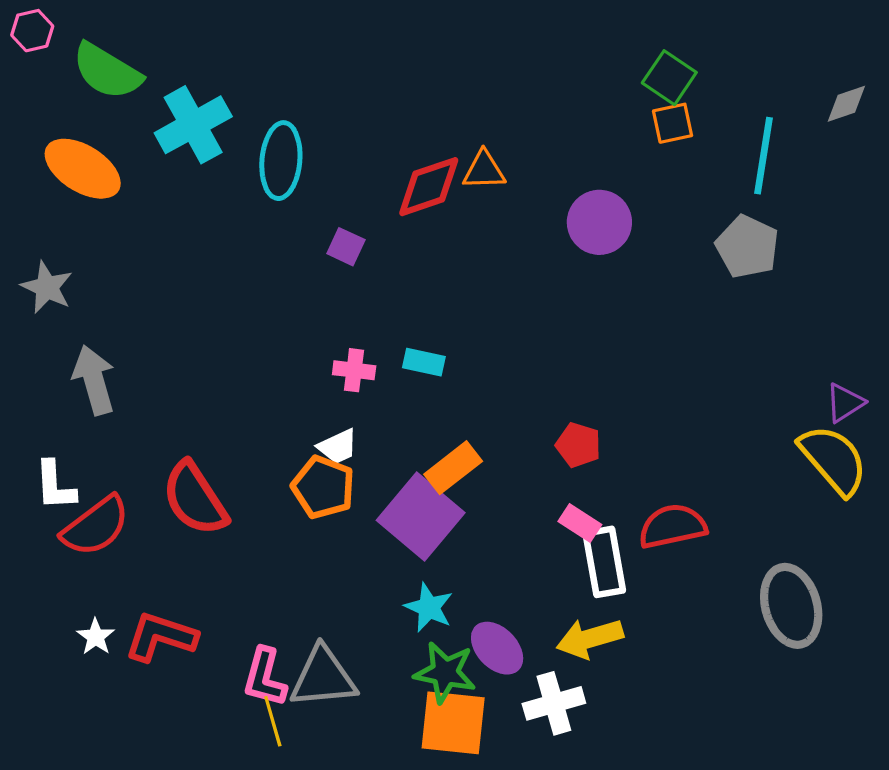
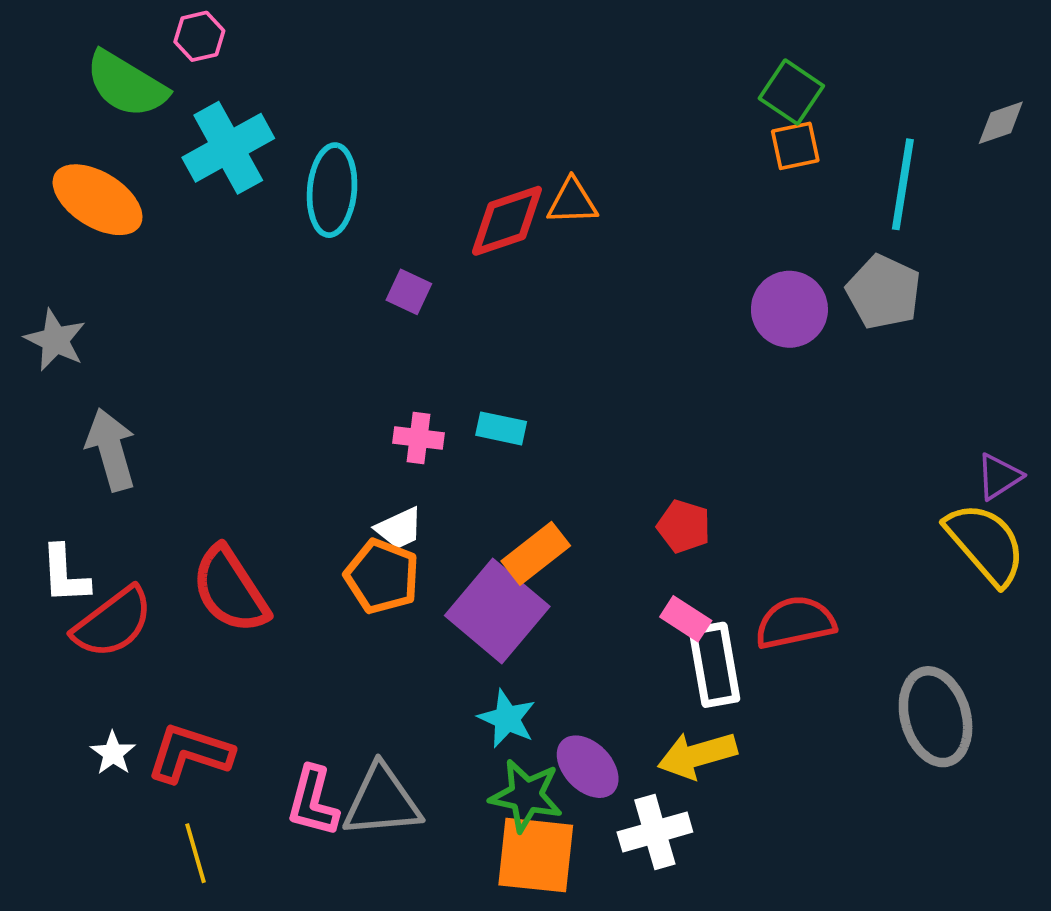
pink hexagon: (32, 31) -> (199, 36), moved
purple circle: (599, 222) -> (789, 309), moved
yellow line: (273, 721) -> (196, 853), moved

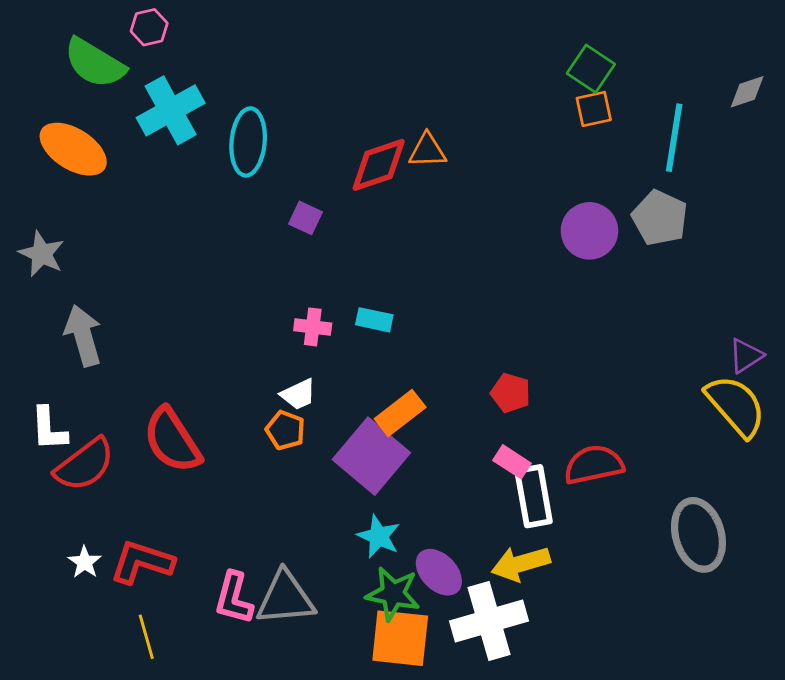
orange pentagon: (382, 576) -> (285, 430), size x0.7
white cross: (655, 832) -> (489, 621), size x1.4

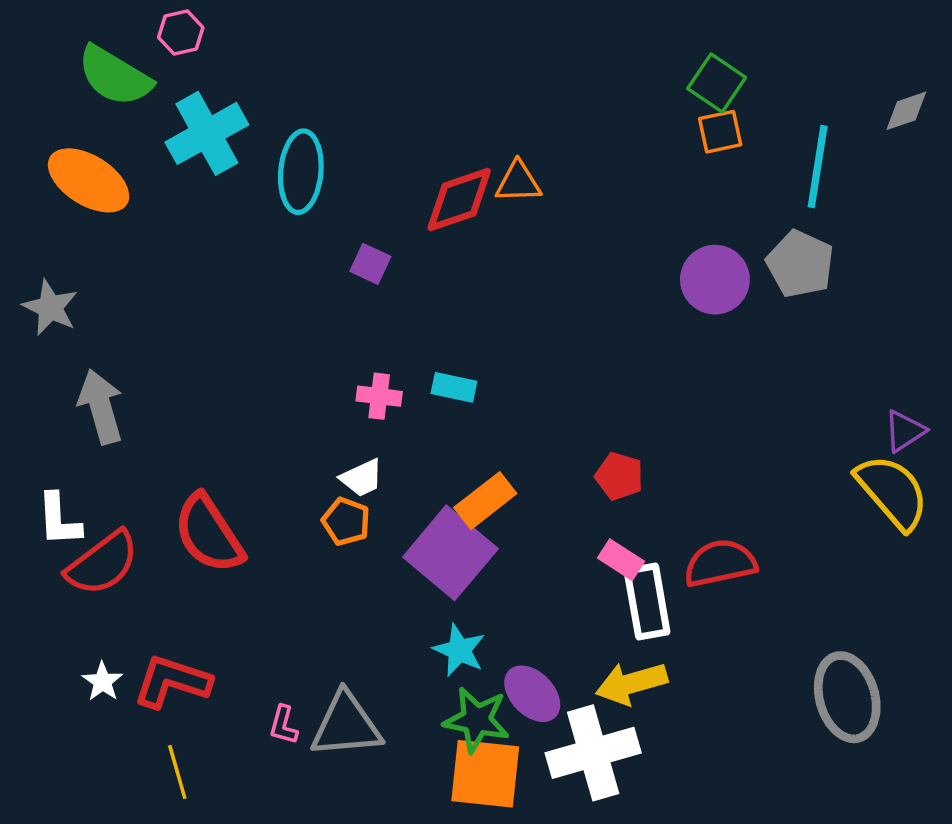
gray ellipse: (698, 535) -> (847, 697), moved
pink L-shape: (234, 598) -> (283, 725), size x0.6

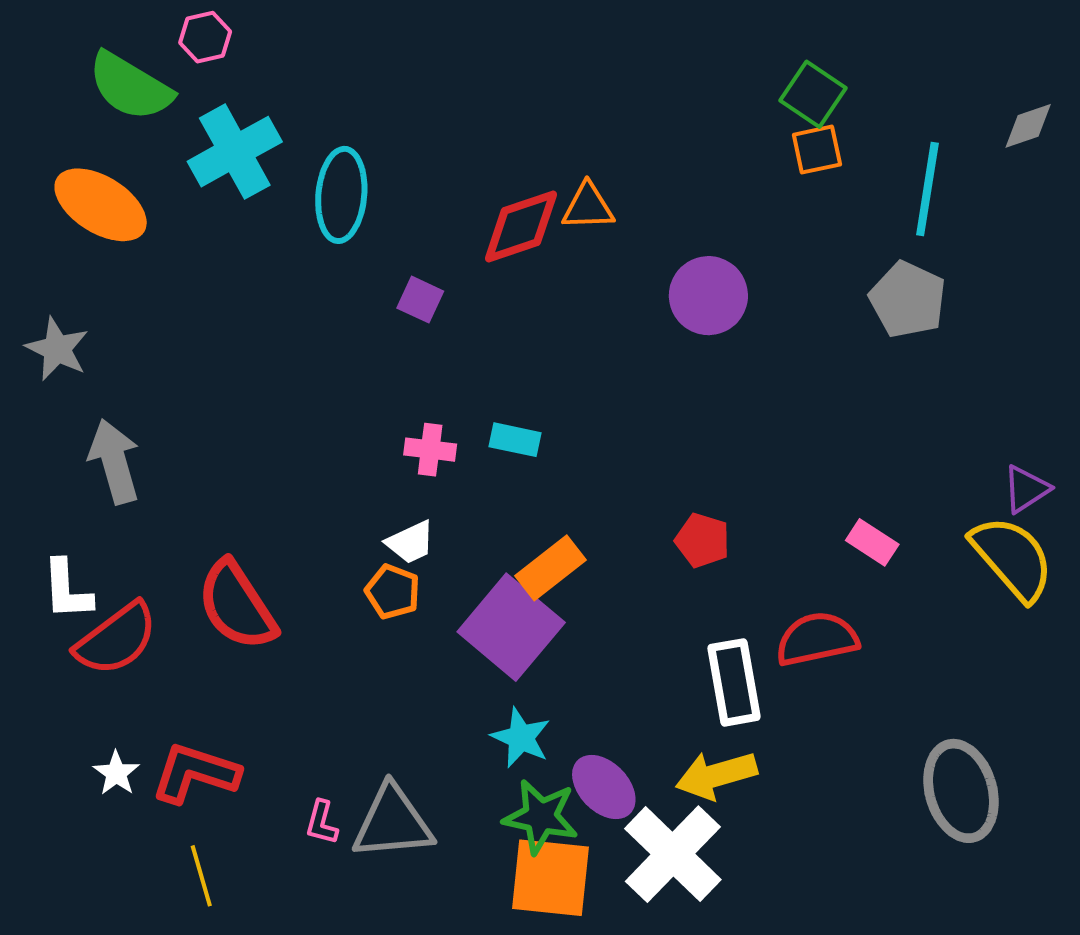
purple circle: (715, 280) -> (708, 296), moved
pink rectangle: (621, 560) -> (872, 542), moved
white cross: (593, 753) -> (673, 854), turned -30

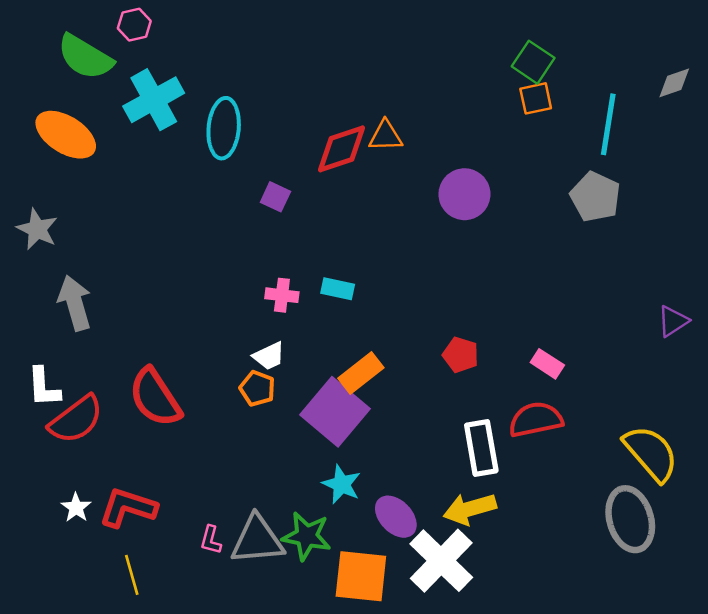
pink rectangle: (872, 542) -> (547, 364), moved
yellow semicircle: (1012, 558) -> (651, 453), moved
green star: (541, 817) -> (307, 536), moved

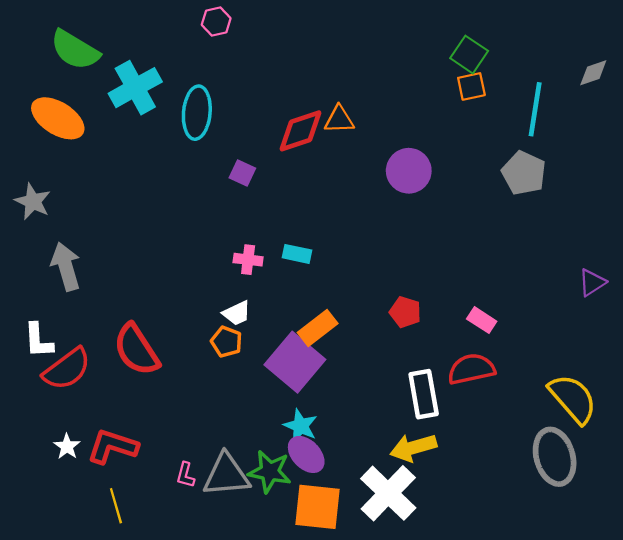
pink hexagon: (134, 25) -> (216, 21), moved
purple ellipse: (396, 517) -> (306, 454), moved

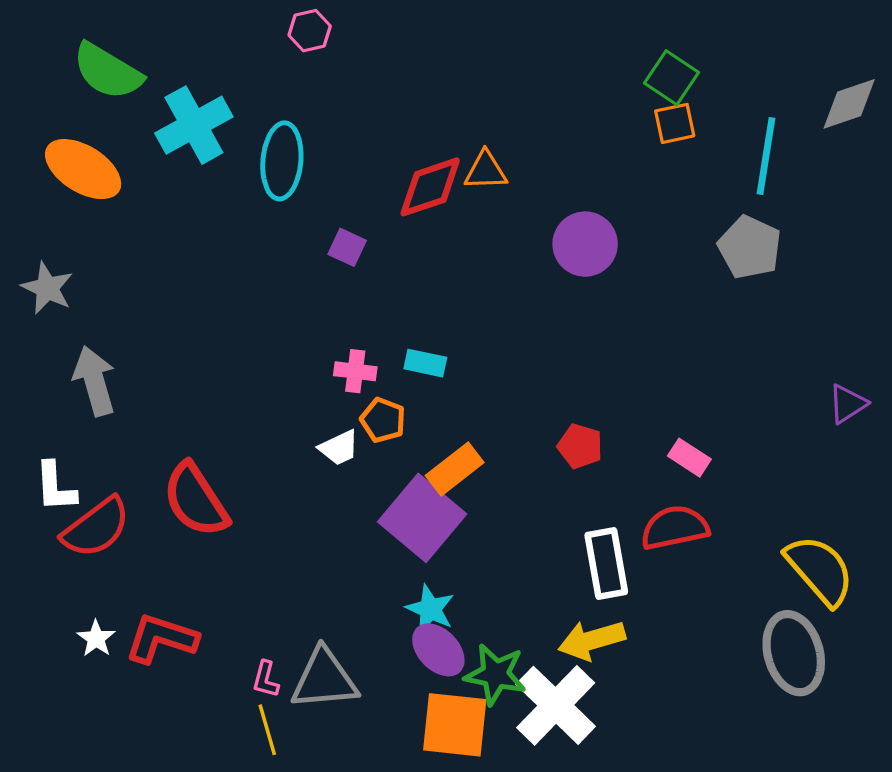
gray diamond: (593, 73) -> (849, 104), size x1.4
orange pentagon: (226, 342) -> (383, 420), moved
green star: (270, 472) -> (495, 674), moved
yellow line: (116, 506) -> (267, 730), moved

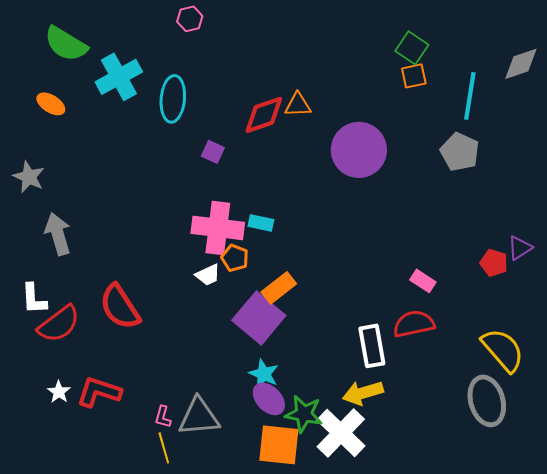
orange ellipse: (83, 169) -> (51, 104), size x0.6
purple circle: (585, 244) -> (359, 150), size x1.4
pink cross: (355, 371) -> (218, 228), size x2.0
red pentagon: (580, 446) -> (494, 263), moved

